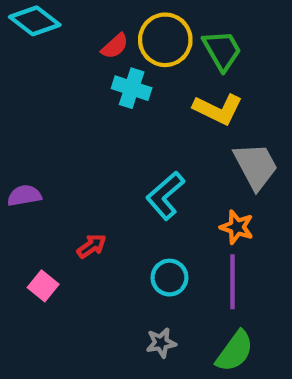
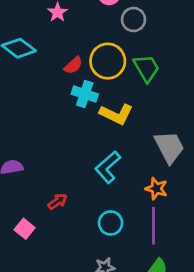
yellow L-shape: (218, 109) -> (116, 114), moved

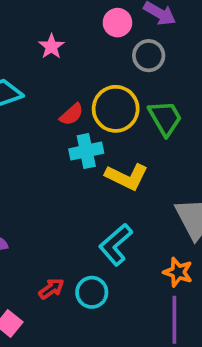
cyan cross: (85, 94) -> (86, 151), turned -30
cyan circle: (111, 223) -> (92, 292), moved

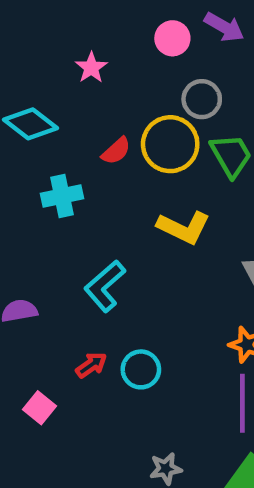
gray circle: (149, 56) -> (202, 99), moved
cyan cross: (86, 151) -> (62, 196), moved
cyan L-shape: (116, 245) -> (105, 286), moved

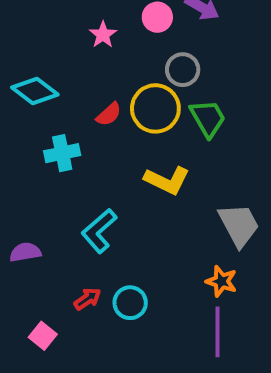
pink star: (91, 68) -> (103, 35), moved

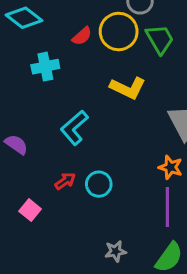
purple semicircle: (25, 252) -> (16, 144), turned 45

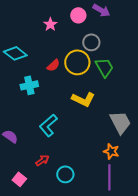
cyan circle: (99, 184) -> (65, 174), moved

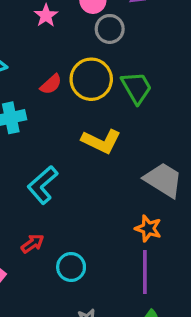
gray circle: (91, 42) -> (110, 29), moved
gray trapezoid: (120, 122) -> (163, 180), turned -30

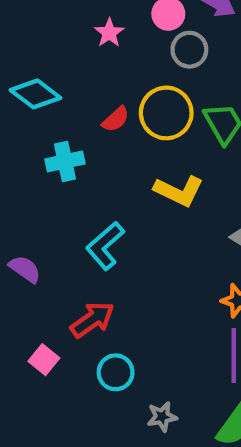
red arrow: (33, 244) -> (92, 320), size x1.5
cyan circle: (71, 267) -> (116, 372), moved

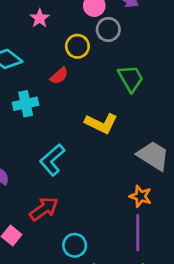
pink star: (109, 33) -> (40, 18), moved
yellow circle: (166, 113) -> (77, 46), moved, size x0.7
cyan circle: (116, 372) -> (75, 245), moved

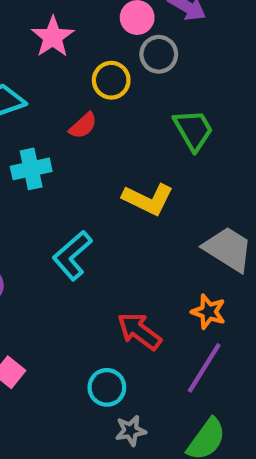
pink star: (40, 18) -> (53, 37), size x1.4
red arrow: (44, 209) -> (139, 331), moved, turned -108
purple line: (138, 233) -> (204, 368), turned 32

